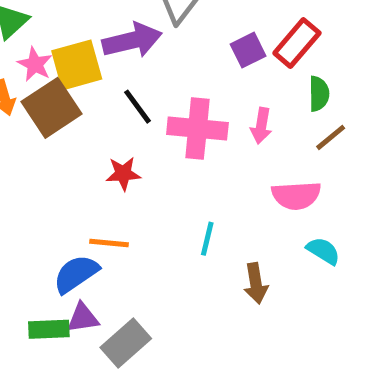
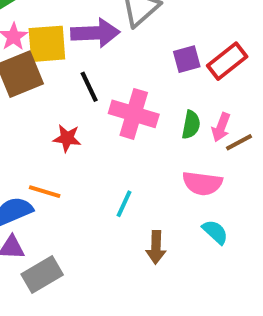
green semicircle: (319, 94) -> (191, 125), moved
pink arrow: (261, 126) -> (221, 127), moved

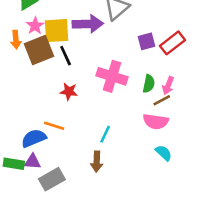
black line: (89, 87) -> (66, 56), moved
brown line: (239, 142) -> (162, 100), moved
brown arrow: (156, 247) -> (97, 162), moved

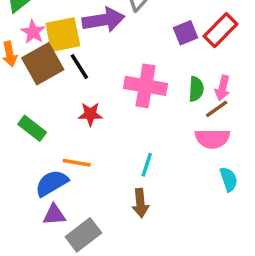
cyan semicircle: (164, 153) -> (229, 179), turned 36
green rectangle: (14, 164) -> (32, 128), moved, turned 36

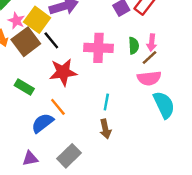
yellow square: (63, 35) -> (37, 20), turned -35
red star: (90, 114) -> (63, 72), size x1.6
orange line: (77, 163) -> (58, 107), turned 48
cyan semicircle: (229, 179) -> (164, 105), size x1.6
purple triangle: (54, 215) -> (30, 158), moved

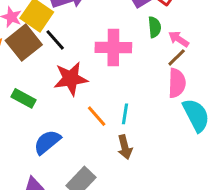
pink arrow: (152, 43) -> (179, 39), turned 119
green semicircle: (134, 46) -> (154, 27), moved
pink semicircle: (149, 78) -> (177, 83), turned -80
orange line: (58, 107) -> (97, 116), moved

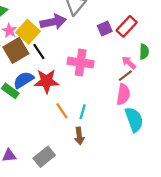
green semicircle: (154, 27) -> (144, 52), moved
blue semicircle: (47, 142) -> (24, 80), moved

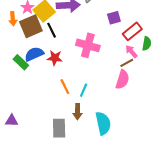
red rectangle: (127, 26) -> (132, 31), moved
red star: (47, 81) -> (55, 58), size x0.7
cyan semicircle: (134, 120) -> (103, 123), moved
gray rectangle: (44, 157) -> (59, 128), moved, turned -60

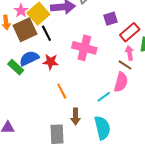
pink arrow: (131, 52) -> (129, 53), turned 32
brown line: (127, 63) -> (125, 65), turned 64
cyan line: (84, 90) -> (104, 97), moved, turned 32

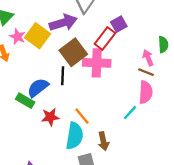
brown square: (25, 30) -> (73, 52), moved
red rectangle: (130, 32) -> (105, 38), moved
black line: (46, 33) -> (63, 76), moved, turned 42
red star: (51, 62) -> (50, 117), moved
cyan semicircle: (102, 128) -> (75, 136), moved, turned 35

